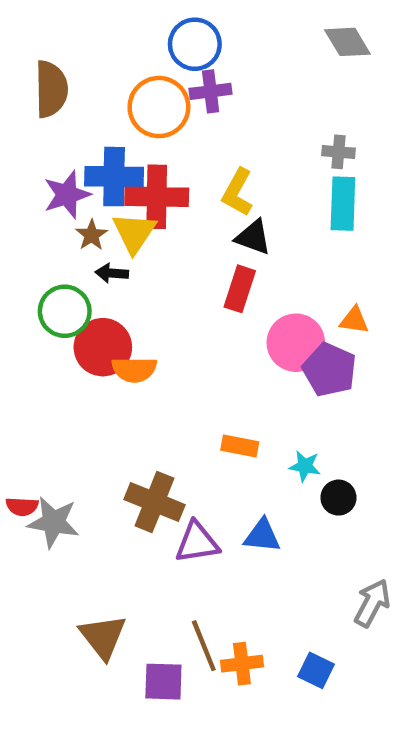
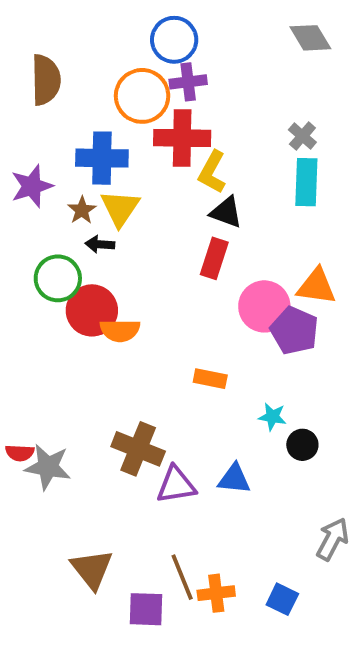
gray cross: (338, 152) -> (302, 136), turned 36
purple star: (67, 195) -> (32, 186), moved
red cross: (157, 197) -> (182, 138), moved
orange triangle: (354, 320) -> (316, 286), size x1.5
orange rectangle: (240, 446) -> (210, 379), moved

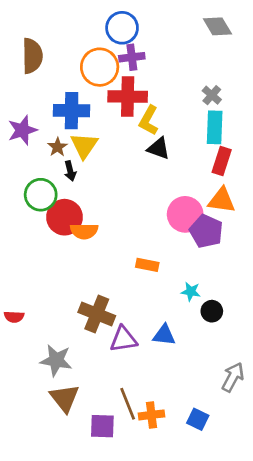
black arrow: (100, 244) -> (70, 171), turned -108
red rectangle: (214, 258) -> (222, 161), moved
gray star: (48, 467) -> (56, 360), moved

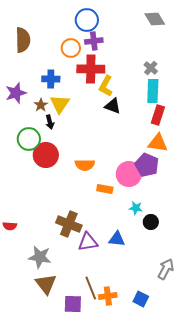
orange circle: (100, 67) -> (71, 48), size x0.7
blue cross: (72, 111) -> (51, 79), size x0.7
pink circle: (185, 214) -> (129, 174), moved
orange semicircle: (84, 231) -> (85, 165), moved

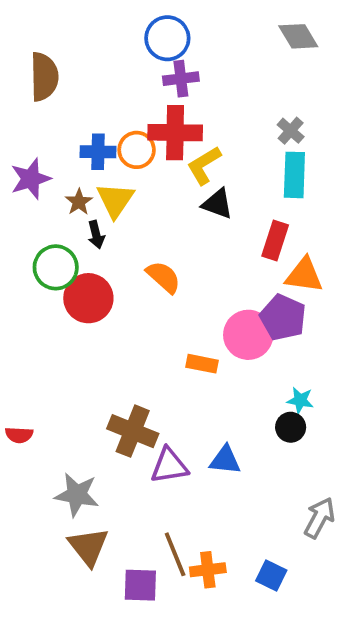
orange circle: (71, 48) -> (137, 150), moved
yellow L-shape: (106, 86) -> (204, 165), turned 30
red rectangle: (158, 115) -> (275, 240), moved
orange semicircle: (85, 165) -> (164, 277), moved, turned -138
cyan star: (136, 208) -> (300, 400), moved

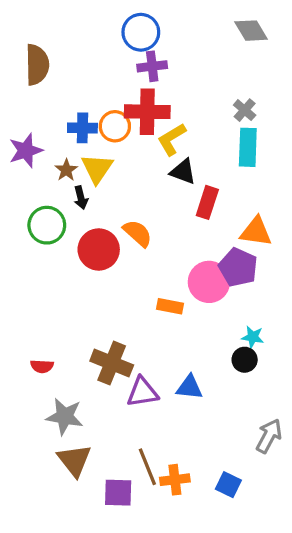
red rectangle: (275, 240) -> (207, 202), moved
red circle: (88, 298) -> (99, 249), moved
red semicircle: (19, 435) -> (42, 366), moved

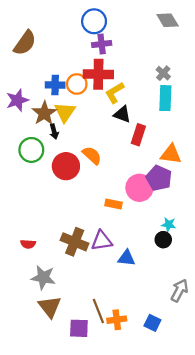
brown semicircle: (37, 65) -> (25, 43), turned 36
brown star: (66, 170) -> (44, 113), size x1.6
purple triangle: (142, 392) -> (102, 241), moved

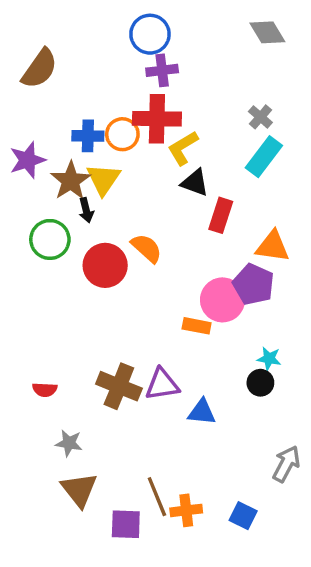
cyan rectangle: (165, 98) -> (264, 157), turned 35
orange rectangle: (114, 204) -> (197, 326), moved
gray star: (43, 278) -> (69, 443), size x0.7

